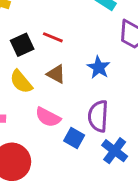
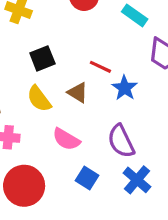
red line: (53, 37) -> (100, 67), moved
purple semicircle: (98, 116) -> (121, 141), turned -32
blue square: (74, 138) -> (87, 178), moved

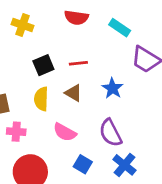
red line: (100, 67) -> (78, 63), moved, turned -30
yellow semicircle: (39, 99) -> (41, 99), turned 40

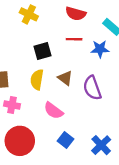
red line: (78, 63) -> (74, 39), moved
blue star: (113, 88) -> (100, 49), moved, turned 30
purple semicircle: (111, 133) -> (92, 88), moved

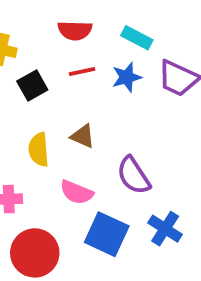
black square: (42, 51) -> (32, 85), moved
purple semicircle: (92, 88) -> (134, 175), moved
blue square: (65, 140) -> (107, 234), size x1.6

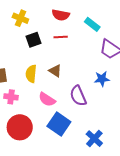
blue star: (127, 77) -> (102, 79), moved
blue cross: (165, 229) -> (94, 139), moved

